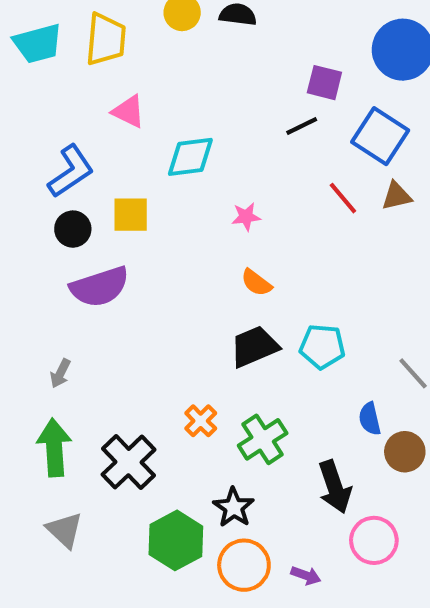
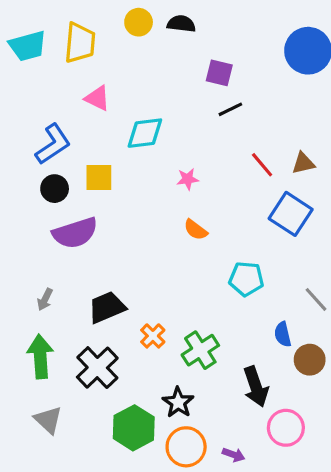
purple square: (324, 83) -> (219, 73), moved
blue square: (380, 136) -> (291, 214), moved
black trapezoid: (254, 347) -> (107, 307), moved

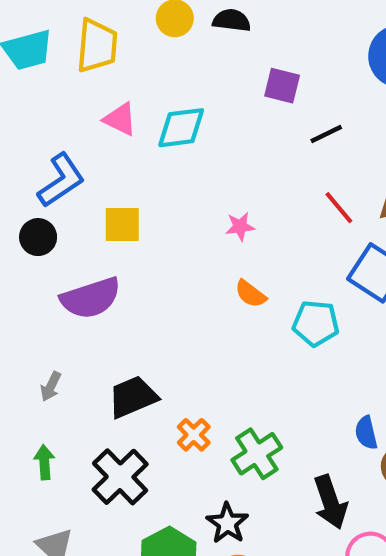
black line: (230, 109) -> (326, 134), moved
cyan diamond: (145, 133) -> (181, 128), moved
black circle: (55, 189) -> (38, 237), moved
cyan pentagon: (246, 279) -> (316, 323), moved
green arrow: (40, 356) -> (44, 462), size x0.6

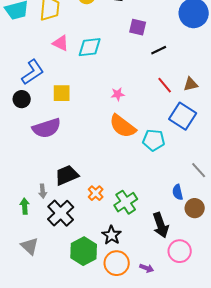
orange semicircle: (251, 294) -> (123, 126), size x1.8
gray arrow: (51, 386) -> (43, 191), moved, turned -32

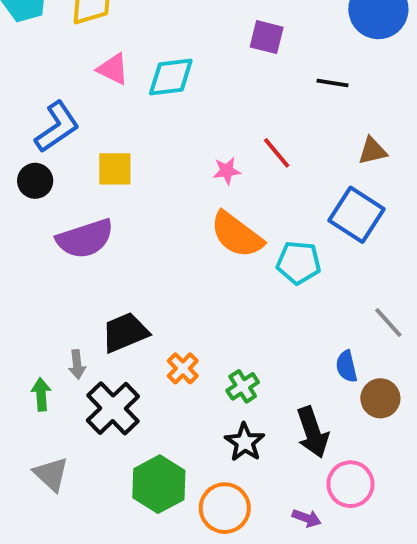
black line: (159, 50) -> (332, 83), moved, turned 35
red line: (165, 85) -> (277, 153), moved
green cross: (126, 202) -> (243, 386), size x0.7
black star: (112, 235) -> (245, 442), moved
purple arrow: (147, 268) -> (307, 518), moved

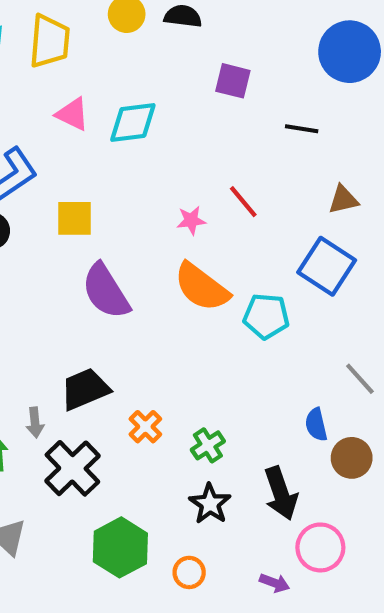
purple semicircle: (85, 239) -> (106, 291), moved, turned 76
orange circle: (225, 508) -> (189, 572), size x0.6

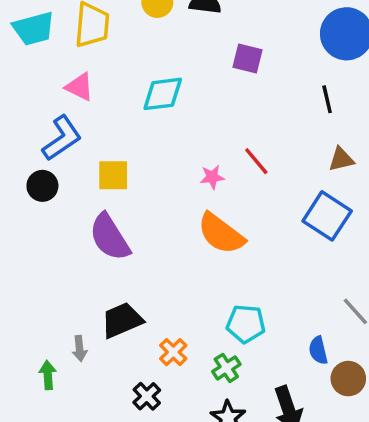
pink triangle: (72, 114) -> (80, 87), moved
black line: (302, 129) -> (327, 99), moved, turned 68
purple semicircle: (106, 291) -> (110, 237), moved
cyan pentagon: (266, 316) -> (246, 324), moved
black cross: (72, 468) -> (147, 396), moved, size x0.6

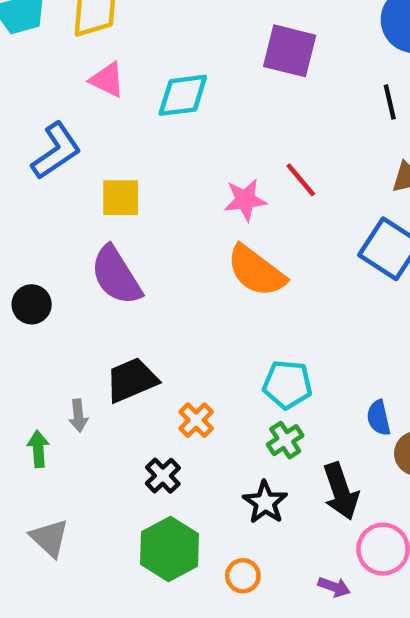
purple square: (248, 59) -> (290, 51), size x1.4
pink triangle: (80, 87) -> (107, 80), moved
pink star: (212, 177) -> (245, 200), size x1.4
black circle: (42, 186) -> (32, 304), moved
green cross: (226, 368) -> (285, 440), moved

